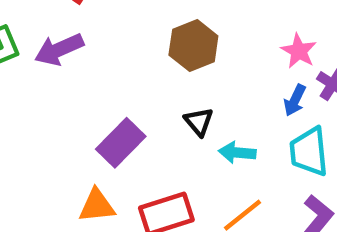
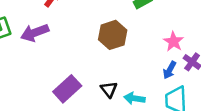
black triangle: (199, 122) -> (109, 89), moved

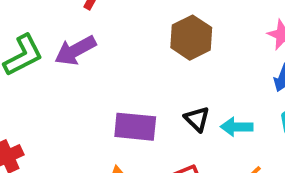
purple rectangle: (67, 89) -> (135, 127), turned 56

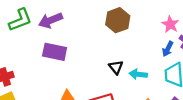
purple rectangle: (135, 127) -> (55, 52), moved

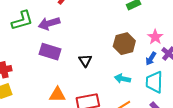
brown hexagon: (118, 20) -> (124, 44), moved
black triangle: (116, 67) -> (85, 61), moved

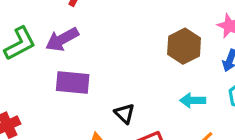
black triangle: (85, 61) -> (125, 113), moved

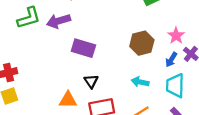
purple rectangle: (73, 82) -> (83, 48), moved

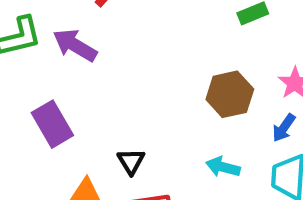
purple arrow: (58, 21) -> (75, 45), turned 45
purple rectangle: (83, 48) -> (52, 124), moved, turned 40

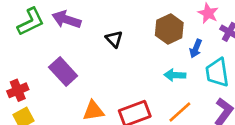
blue arrow: (284, 128) -> (196, 49), moved
black triangle: (131, 161) -> (114, 39), moved

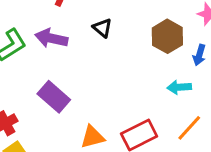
black triangle: (114, 39) -> (102, 28), moved

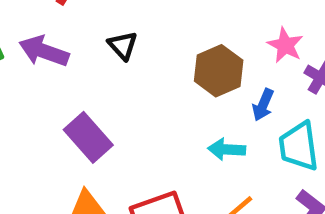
purple rectangle: (54, 97) -> (88, 137), moved

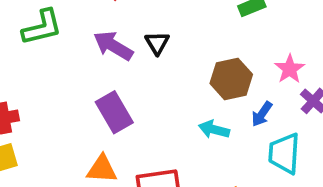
purple arrow: (44, 51) -> (113, 46), moved
cyan arrow: (227, 149) -> (214, 129), moved

